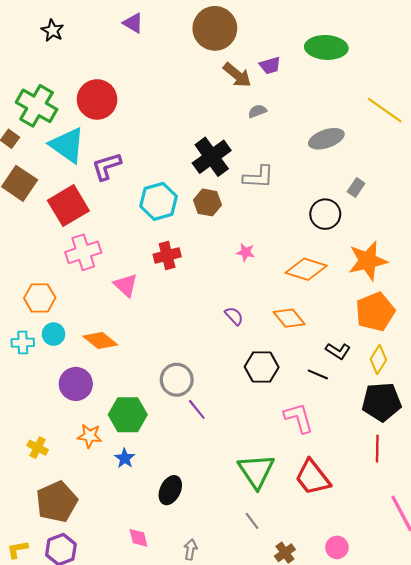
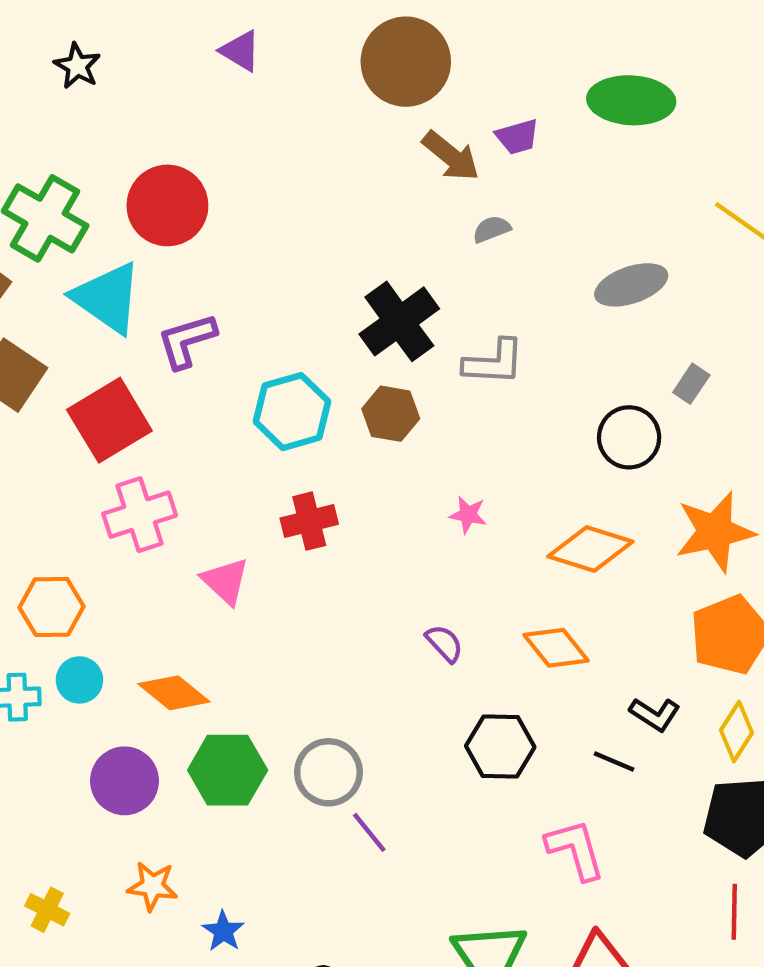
green hexagon: (128, 415) -> (228, 770), moved

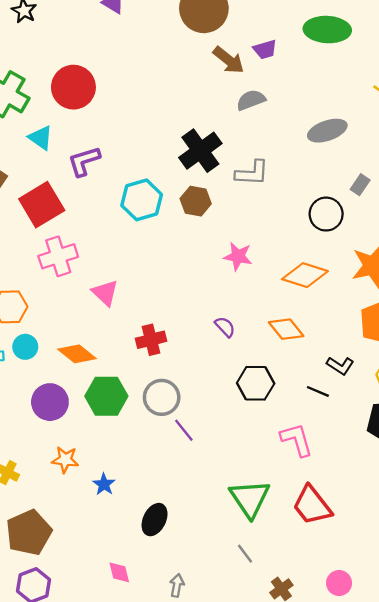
gray semicircle: (492, 229) -> (251, 100), size x1.4
cyan triangle: (107, 298) -> (41, 138), size x0.6
pink star: (468, 515) -> (238, 256), size x1.4
red cross: (309, 521) -> (151, 340), moved

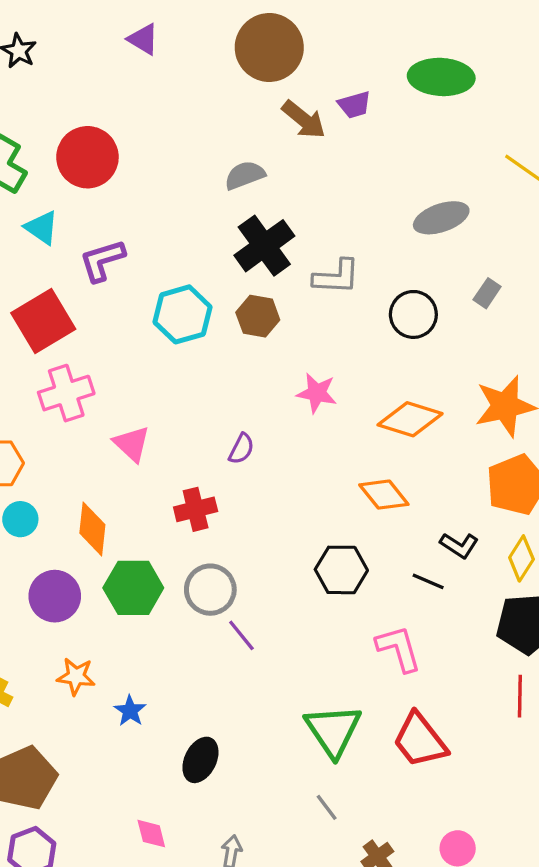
gray semicircle: (251, 100) -> (245, 175), moved
black circle: (326, 214) -> (413, 314), moved
purple semicircle: (225, 327) -> (241, 449), moved, turned 70
orange diamond: (77, 354) -> (92, 529), turned 57

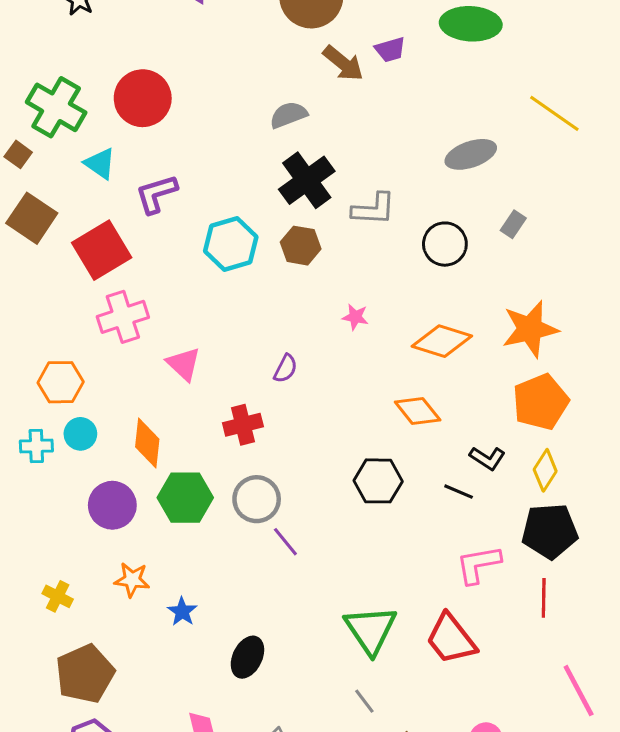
pink star: (317, 393) -> (355, 317), size x0.7
pink L-shape: (399, 649) -> (478, 564), moved, turned -84

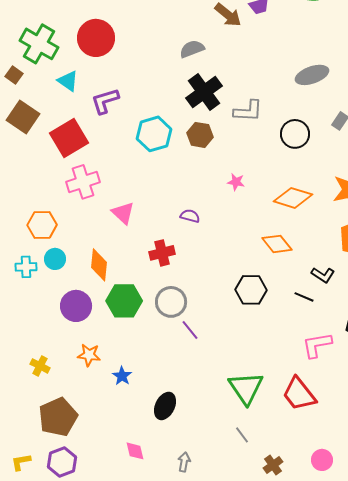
purple semicircle: (285, 369) -> (190, 216), turned -102

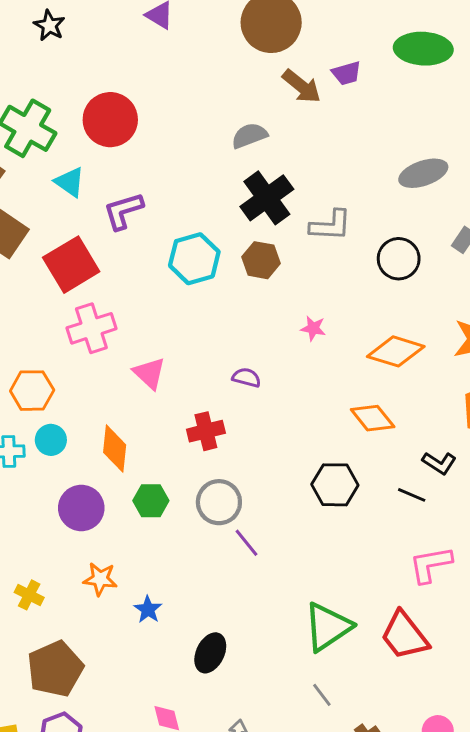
green hexagon: (124, 301) -> (151, 501), size x0.7
green triangle: (246, 388) -> (328, 627), turned 30

